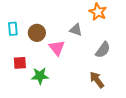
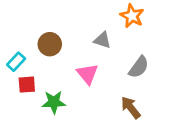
cyan rectangle: (13, 29) -> (16, 62), moved, turned 48
pink triangle: (57, 48) -> (88, 74), moved

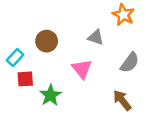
green star: (54, 102) -> (50, 95), turned -30

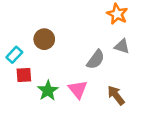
gray triangle: (96, 37) -> (122, 46), moved
gray semicircle: (130, 63) -> (96, 59), moved
pink triangle: (82, 69) -> (78, 89), moved

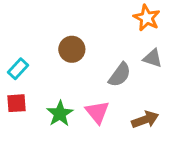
brown circle: (44, 39) -> (72, 49), moved
red square: (24, 75) -> (16, 103), moved
brown arrow: (116, 95) -> (145, 120), turned 108

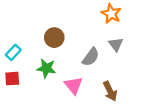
gray triangle: (153, 58) -> (116, 44), turned 35
green star: (60, 114) -> (46, 68), moved, turned -30
brown arrow: (145, 120) -> (110, 91), turned 84

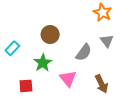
green star: (46, 68) -> (43, 63), turned 30
red square: (12, 79) -> (26, 86), moved

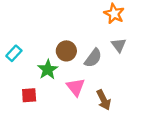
brown circle: (50, 35) -> (66, 51), moved
brown arrow: (102, 84) -> (104, 100), moved

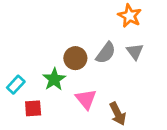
cyan rectangle: (14, 53) -> (16, 85), moved
gray semicircle: (93, 58) -> (106, 53), moved

